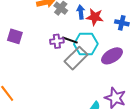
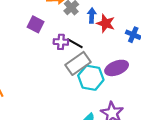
purple square: (15, 36) -> (36, 24), moved
cyan hexagon: (86, 44) -> (91, 78), moved

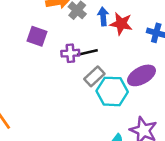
black line: (75, 43) -> (87, 53), turned -35
gray rectangle: (78, 63) -> (94, 76), size x0.7

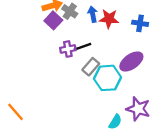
purple square: (37, 36) -> (53, 20), moved, turned 30

